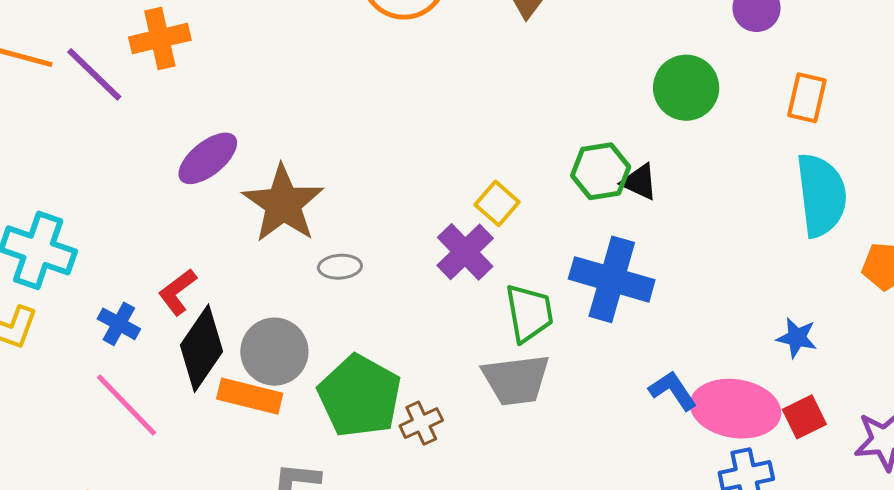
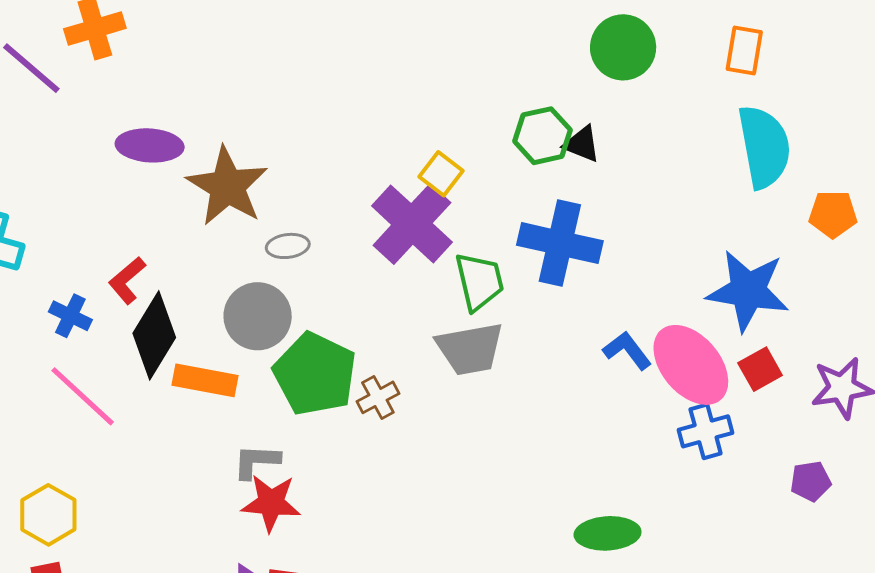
purple ellipse: (208, 158) -> (150, 145), turned 46
purple cross: (465, 252) -> (412, 224), size x1.4
blue star: (797, 338) -> (748, 291), size x2.0
gray circle: (274, 352) -> (258, 316), moved
pink ellipse: (736, 409) -> (691, 365), turned 44

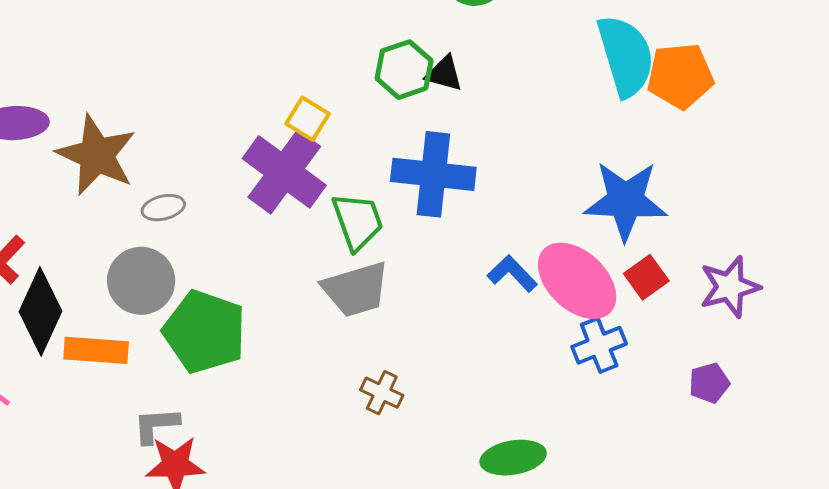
orange pentagon: (833, 214) -> (680, 76), moved, size x1.4
brown cross: (378, 397) -> (382, 393), moved, turned -30

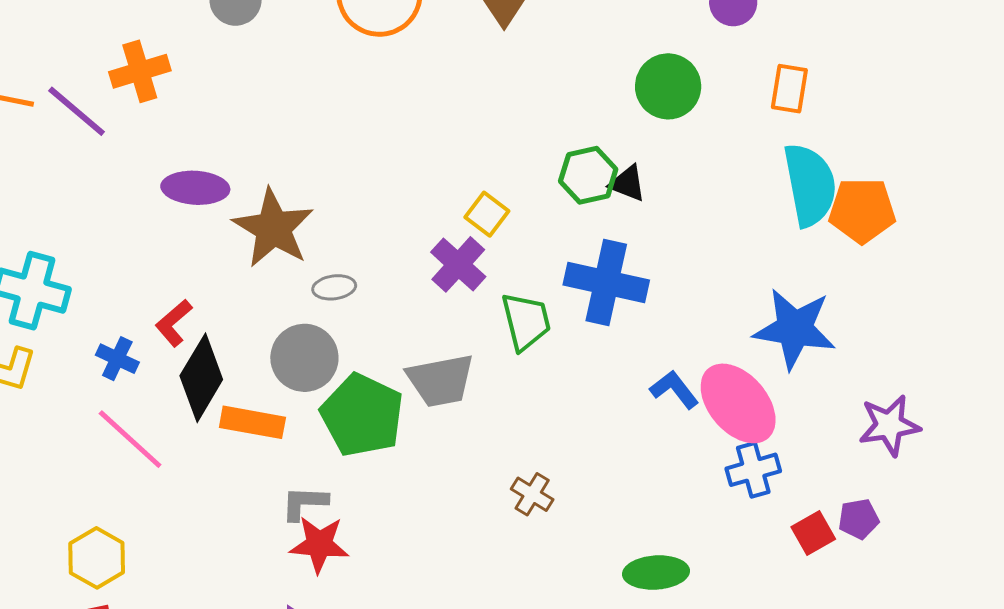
purple cross: (284, 172) -> (458, 264), size x0.7
red square: (646, 277) -> (813, 533), moved
gray trapezoid: (356, 289) -> (441, 380), moved

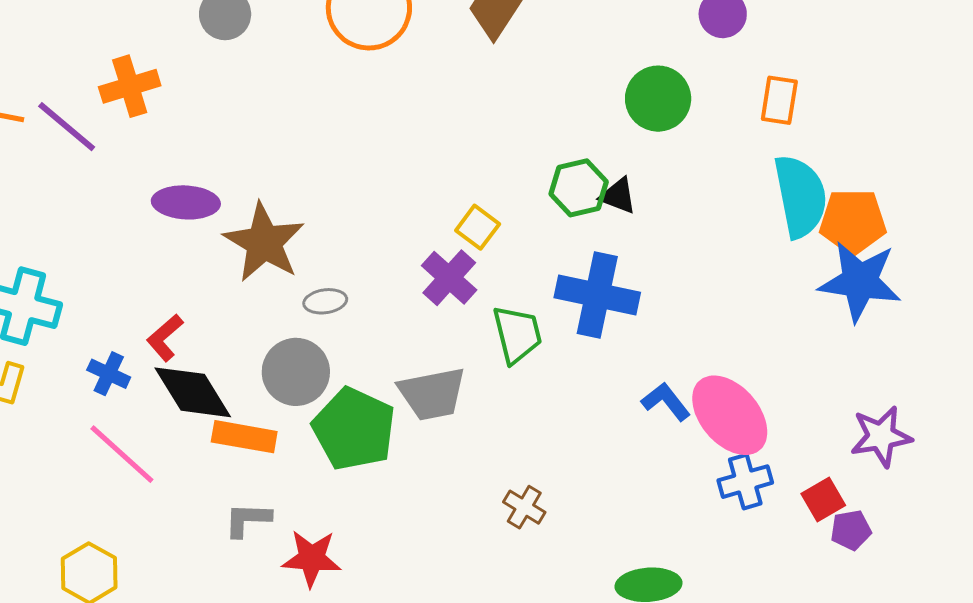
blue star: (795, 329) -> (860, 281), moved
black diamond: (201, 378) -> (193, 392), turned -62
gray L-shape: (304, 503) -> (248, 520), moved
red square: (813, 533) -> (823, 499), moved

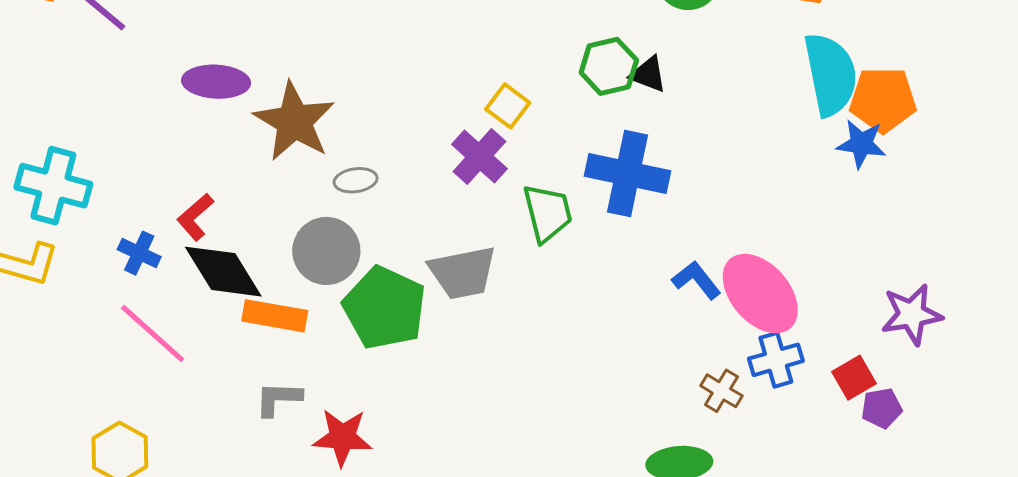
blue star: (860, 281) -> (861, 144), moved, size x0.6
brown cross: (524, 507) -> (721, 391), moved

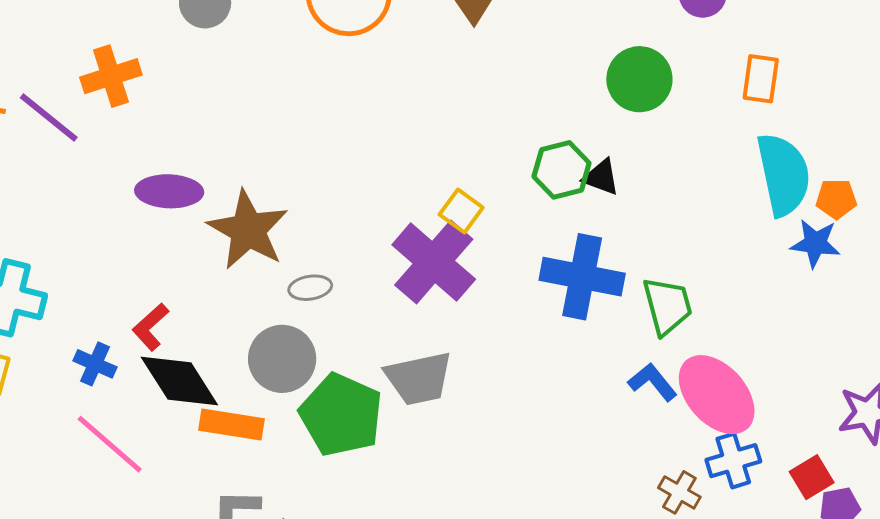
orange pentagon: (883, 100) -> (836, 199), size x0.6
purple cross: (479, 157) -> (434, 262), size x1.5
green trapezoid: (548, 213) -> (667, 306), moved

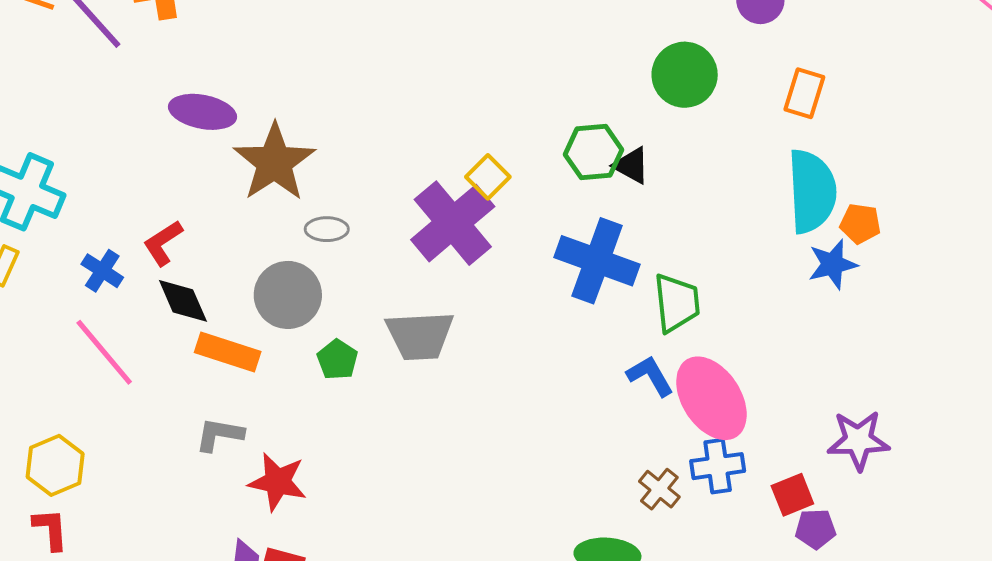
blue star: (815, 243) -> (833, 264), turned -30
black diamond: (179, 381) -> (183, 301), size x0.7
green pentagon: (341, 415) -> (337, 360), size x0.5

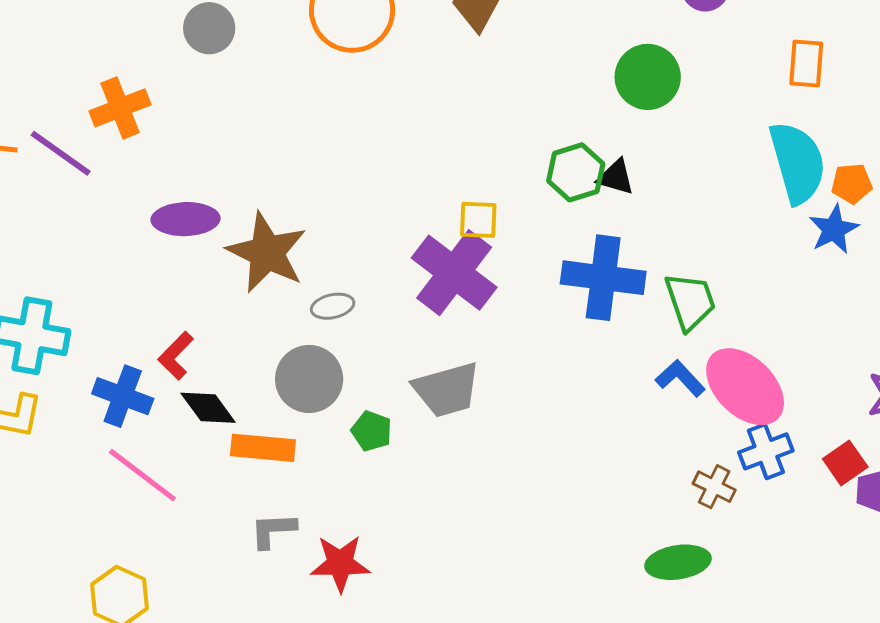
orange rectangle: (804, 93) -> (806, 64), moved
yellow square: (488, 177) -> (478, 220), turned -30
blue cross: (102, 271) -> (123, 396), size x1.4

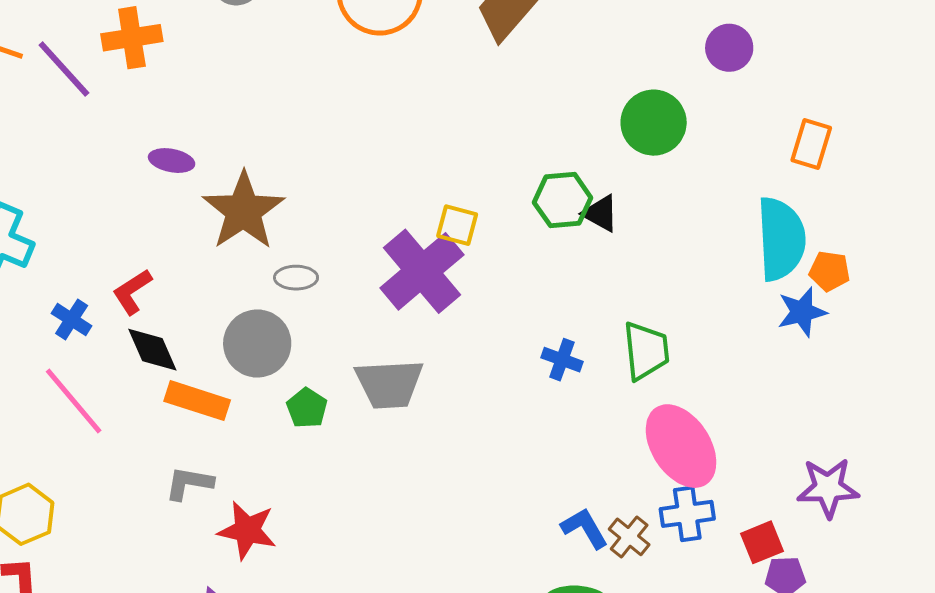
purple ellipse: (186, 219) -> (172, 161), size x0.7
blue cross: (603, 278) -> (562, 360), moved, size x0.5
blue L-shape: (680, 378) -> (585, 528), moved
blue cross: (123, 396) -> (72, 320), size x0.7

